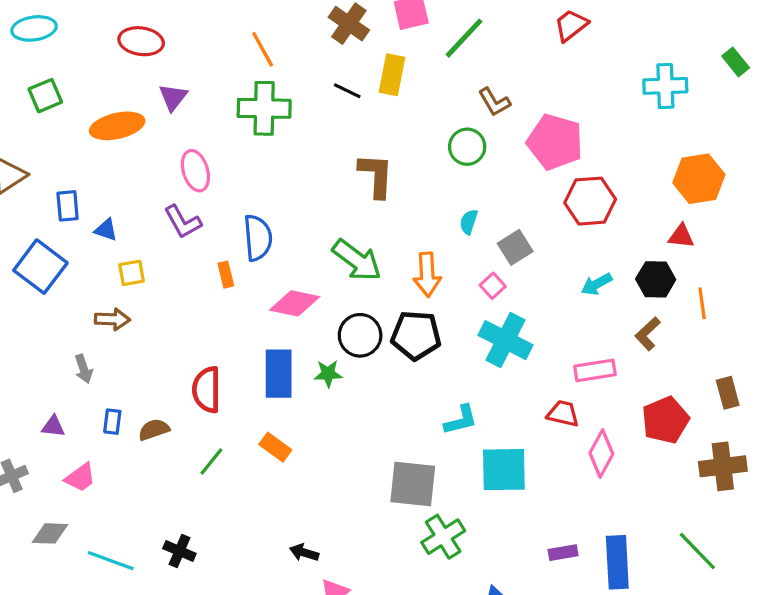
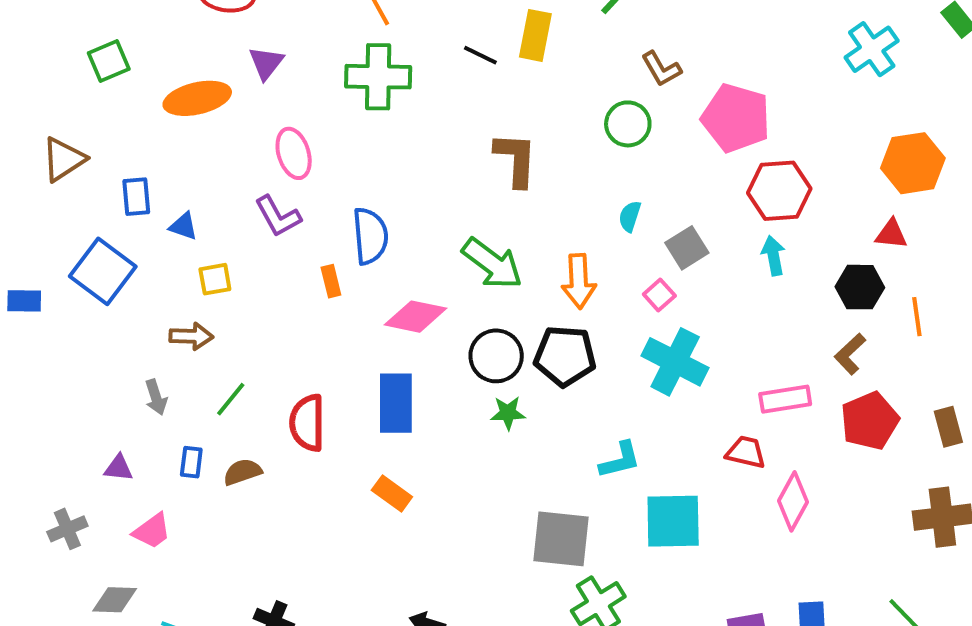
cyan cross: (665, 86) -> (872, 49), turned -33
cyan arrow: (597, 284) -> (773, 256), moved, turned 108
green star: (328, 374) -> (508, 413), moved
red pentagon: (665, 420) -> (870, 421), moved
green line: (211, 462) -> (231, 399), moved

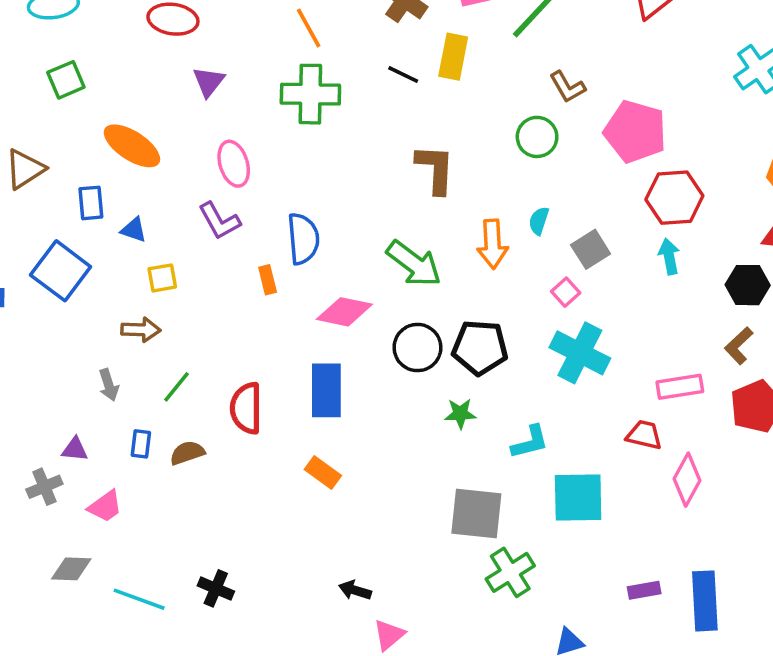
orange ellipse: (197, 98) -> (132, 146), moved, turned 46
orange arrow: (579, 281) -> (492, 244), moved
green star: (508, 413) -> (460, 414), moved
gray cross: (67, 529) -> (44, 487), moved

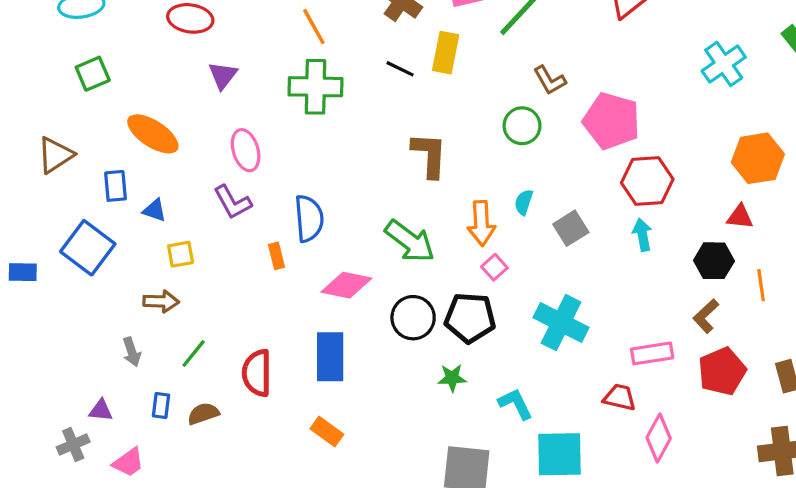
pink square: (566, 292) -> (494, 267), moved
cyan L-shape: (530, 442) -> (516, 404), turned -102

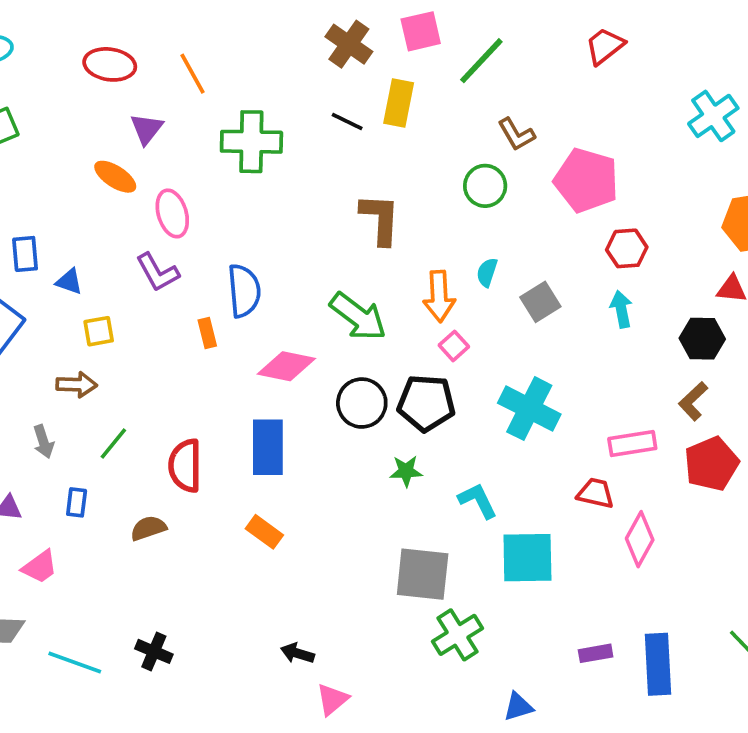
orange line: (314, 27) -> (193, 74), moved
orange ellipse: (153, 134) -> (115, 177), moved, size x0.7
red hexagon: (647, 181) -> (627, 248), size x0.7
brown semicircle: (203, 414) -> (148, 528), moved

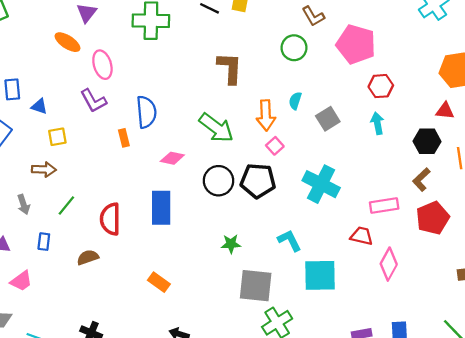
pink diamond: (286, 366) -> (172, 158), size x0.7
green star: (406, 471) -> (231, 244), moved
orange rectangle: (264, 532) -> (159, 282), moved

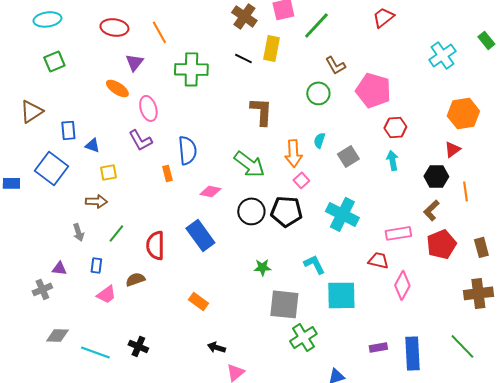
red triangle: (445, 111) -> (452, 149), turned -42
blue rectangle: (161, 208) -> (200, 235), turned -36
pink trapezoid: (21, 281) -> (106, 294), moved

